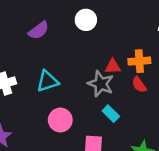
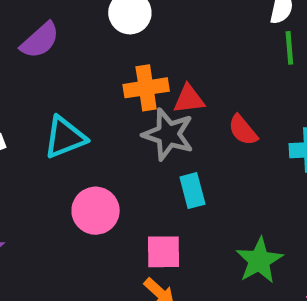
orange cross: (139, 61) -> (146, 88), moved
cyan rectangle: (111, 114) -> (192, 191), turned 35

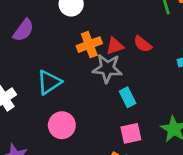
red semicircle: (243, 130) -> (143, 44), moved
pink circle: (96, 211) -> (62, 125), moved
pink square: (164, 252) -> (131, 133), moved

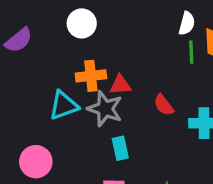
red semicircle: (143, 44) -> (164, 105), moved
cyan triangle: (49, 82) -> (64, 105), moved

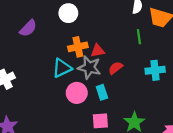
green line: (191, 52) -> (139, 37), moved
red semicircle: (164, 105) -> (116, 68), moved, turned 96
pink circle: (36, 162) -> (77, 93), moved

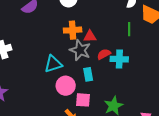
cyan triangle: (62, 68) -> (53, 64), moved
cyan cross: (155, 70) -> (119, 59), moved
pink circle: (77, 93) -> (66, 86), moved

